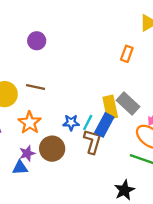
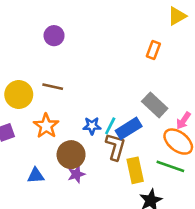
yellow rectangle: (110, 107) -> (135, 170), moved
blue rectangle: (104, 125) -> (129, 128), turned 30
purple star: (27, 153) -> (76, 174), moved

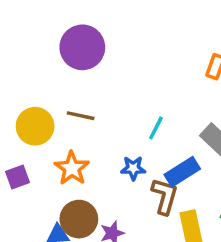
purple circle: (54, 36) -> (82, 47), size x1.6
cyan line: (110, 126) -> (156, 128), moved
brown circle: (71, 155) -> (79, 219), moved

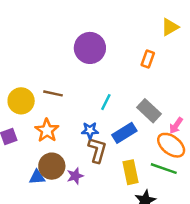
purple circle: (82, 47) -> (90, 48), moved
brown L-shape: (165, 196) -> (97, 150), moved

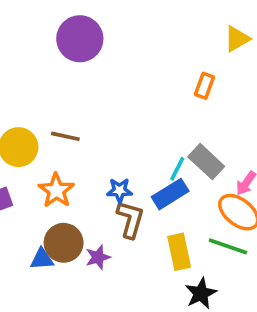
purple circle: (90, 48) -> (80, 39), moved
cyan line: (106, 102) -> (177, 169), moved

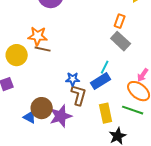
gray rectangle: (206, 162) -> (121, 41), moved
orange star: (56, 190) -> (38, 36), moved, turned -30
purple star: (98, 257) -> (61, 116), size x1.6
blue triangle: (42, 259) -> (30, 117), turned 32

